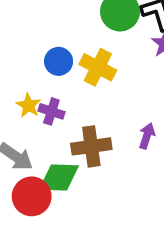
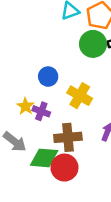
yellow cross: (98, 67) -> (80, 96), moved
red circle: (32, 196) -> (64, 168), moved

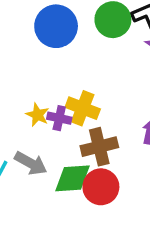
blue circle: (48, 77) -> (56, 26), moved, size x1.6
yellow cross: (80, 96) -> (83, 108), moved

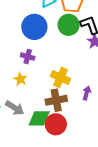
yellow cross: (83, 108) -> (61, 77), moved
purple cross: (59, 118) -> (28, 57), moved

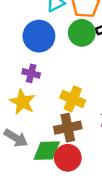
yellow star: (20, 79) -> (22, 102), size x1.5

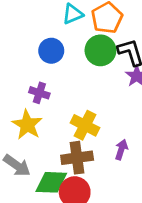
blue circle: (39, 36) -> (51, 51), size x0.7

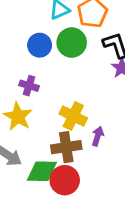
green circle: (100, 50) -> (72, 43), moved
purple arrow: (121, 150) -> (98, 136), moved

